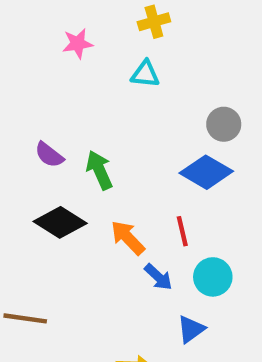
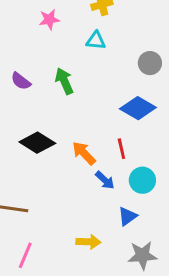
gray circle: (224, 124) -> (150, 63), moved
purple semicircle: (49, 155) -> (21, 81), moved
green arrow: (99, 170) -> (64, 81), moved

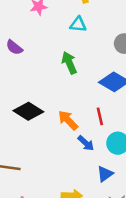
purple semicircle: (21, 81) -> (14, 47), moved
green arrow: (64, 81) -> (69, 63), moved

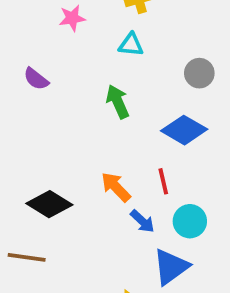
black diamond: (28, 111) -> (49, 204), moved
blue triangle: (105, 174) -> (171, 267), size x1.5

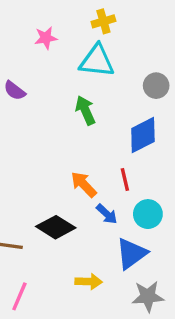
cyan triangle: (131, 45) -> (97, 61), size x1.6
blue diamond: (184, 130) -> (143, 135), turned -57
black diamond: (49, 204) -> (56, 227), moved

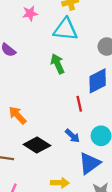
red line: (125, 179) -> (79, 104), moved
orange arrow: (84, 184) -> (17, 115), moved

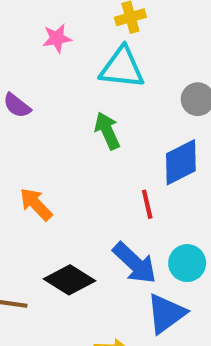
orange arrow: (17, 115) -> (36, 204), moved
blue arrow: (72, 136) -> (135, 263), size x1.6

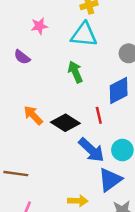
pink star: (57, 38) -> (39, 26), moved
black diamond: (69, 280) -> (65, 123), moved

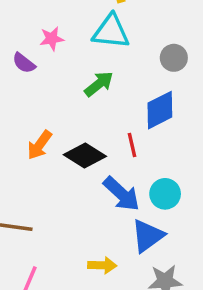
pink star: (39, 26) -> (52, 39), moved
green arrow: (75, 72) -> (99, 84), turned 75
orange arrow: (33, 115) -> (40, 145), turned -100

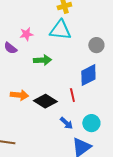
green arrow: (99, 84) -> (42, 60), moved, turned 36
orange arrow: (40, 145) -> (19, 95), turned -120
blue arrow: (121, 194) -> (66, 123), size x0.6

